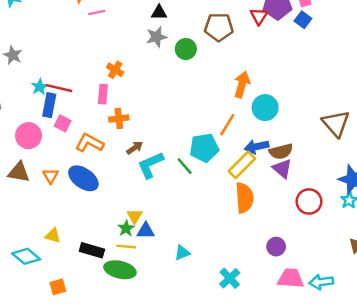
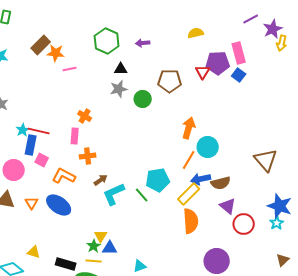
orange line: (227, 125) -> (189, 160), moved
purple triangle: (282, 169) -> (228, 206), moved
purple circle: (276, 247) -> (217, 261), size x1.6

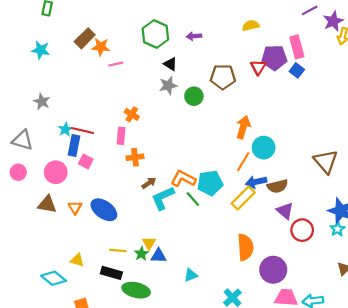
black triangle: (121, 69) -> (170, 64), turned 32
orange L-shape: (64, 176) -> (183, 179), moved
orange semicircle: (191, 221) -> (245, 247), moved
yellow line: (94, 261) -> (118, 250), moved

